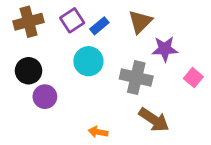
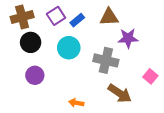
brown triangle: (140, 22) -> (109, 17), turned 42
black circle: (29, 71) -> (31, 42), moved
pink square: (193, 78) -> (150, 76), moved

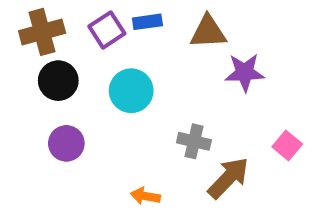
blue rectangle: (77, 20) -> (147, 22), moved, turned 32
gray cross: (106, 60) -> (194, 141), moved, size x0.7
brown arrow: (120, 93) -> (228, 178), turned -80

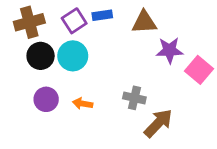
cyan circle: (131, 91) -> (73, 56), moved
pink square: (287, 145) -> (199, 70), moved, size x1.4
orange arrow: (145, 196) -> (83, 104), moved

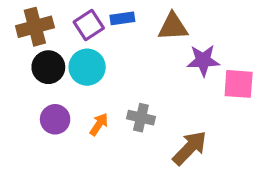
pink square: (199, 70) -> (239, 84), turned -36
gray cross: (134, 98) -> (141, 118), moved
orange arrow: (83, 104) -> (99, 124), turned 114

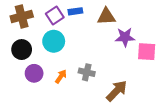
black circle: (48, 67) -> (22, 50), moved

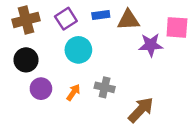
blue rectangle: (75, 11) -> (101, 15), moved
cyan circle: (54, 41) -> (78, 50), moved
pink square: (147, 52) -> (177, 27), moved

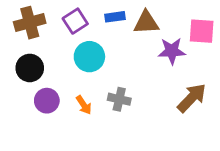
orange arrow: (73, 92) -> (84, 105), turned 112
brown arrow: (141, 110) -> (192, 98), moved

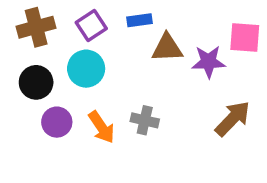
brown triangle: (146, 23) -> (167, 48), moved
cyan circle: (89, 57) -> (86, 69), moved
orange arrow: (84, 105) -> (102, 127), size x1.4

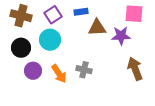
brown cross: (36, 27) -> (21, 16), turned 30
pink square: (245, 38) -> (134, 14), moved
brown arrow: (233, 119) -> (135, 69), turned -65

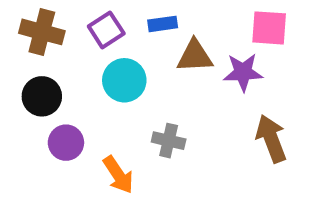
cyan circle: (50, 40) -> (124, 80), moved
orange arrow: (59, 74) -> (118, 175), moved

